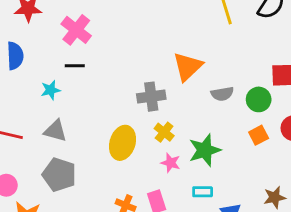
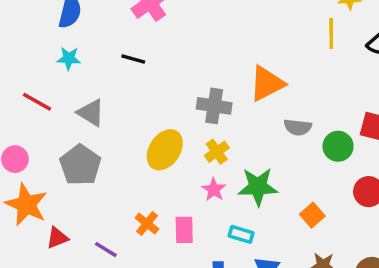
black line: (75, 66) -> (133, 59), moved
cyan star: (51, 90) -> (69, 58), moved
orange square: (259, 135) -> (312, 215), moved, turned -30

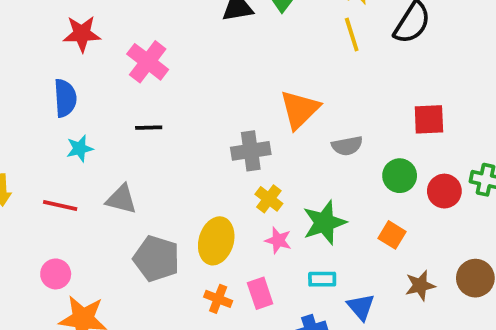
green circle: (338, 146) -> (400, 176), moved
yellow ellipse: (165, 150) -> (216, 241), moved
gray pentagon: (80, 165) -> (156, 259), moved

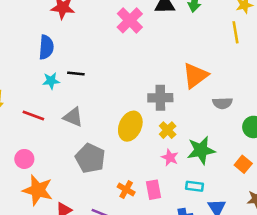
pink cross: (148, 62) -> (130, 20), moved
black line: (149, 128) -> (76, 73), moved
yellow ellipse: (216, 241) -> (130, 126), moved

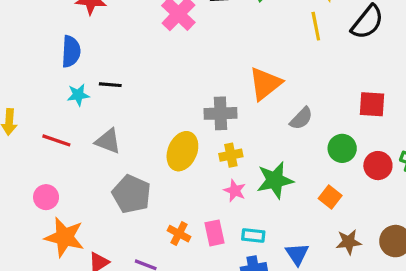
gray semicircle: (222, 103) -> (301, 118), turned -42
yellow cross: (168, 130) -> (231, 155), turned 35
cyan rectangle: (195, 186) -> (253, 235), moved

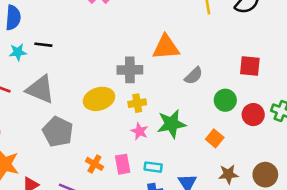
orange triangle: (265, 84) -> (166, 47), turned 32
gray triangle: (108, 141) -> (40, 89), size x1.4
yellow ellipse: (182, 151) -> (99, 99), turned 48

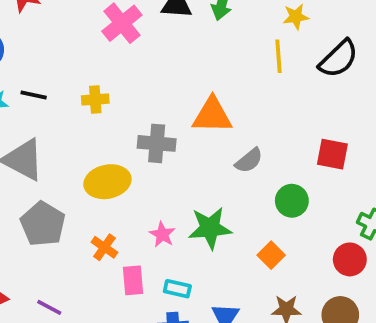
yellow cross: (137, 103) -> (95, 99), moved
red circle: (253, 115) -> (350, 259), moved
orange cross: (94, 164) -> (104, 247), moved

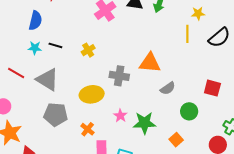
yellow cross: (95, 99) -> (88, 50), turned -32
gray pentagon: (43, 224) -> (56, 114), turned -30
pink star: (162, 234) -> (120, 116), moved

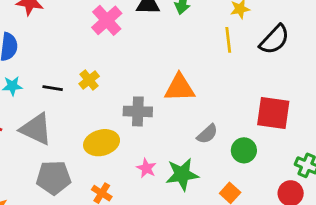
black line: (55, 45) -> (53, 88), moved
gray semicircle: (168, 88) -> (207, 134), moved
red square: (212, 88) -> (273, 113), size x1.4

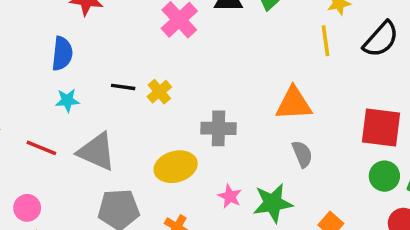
black line: (53, 88) -> (123, 87), moved
orange triangle: (180, 88) -> (294, 104), moved
gray semicircle: (207, 134) -> (302, 154), turned -70
green circle: (244, 150) -> (384, 176), moved

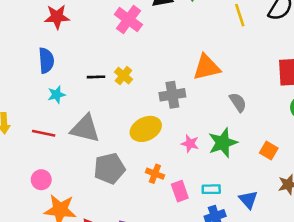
orange triangle: (294, 104) -> (207, 67), moved

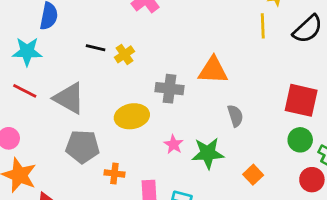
cyan star: (56, 95) -> (27, 52), moved, size x1.5
orange cross: (155, 174) -> (114, 173), moved, turned -30

